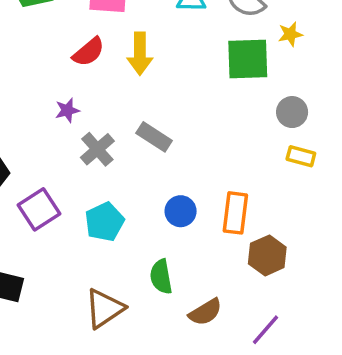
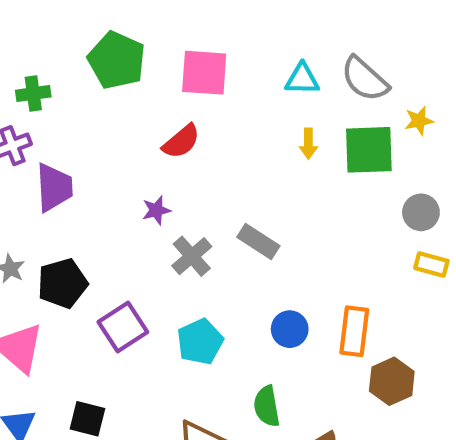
yellow arrow: (140, 54) -> (308, 144), moved, size x0.6

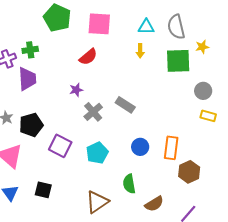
gray semicircle: (365, 79) -> (176, 27), turned 35
green cross: (33, 94) -> (30, 50), moved
yellow arrow: (308, 144) -> (140, 51), moved
purple square: (123, 327) -> (60, 146), turned -30

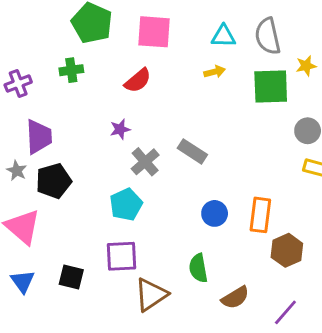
green cross: (30, 50) -> (71, 70), moved
yellow arrow: (140, 51) -> (215, 72), turned -104
purple trapezoid: (27, 79) -> (39, 137), moved
purple square: (60, 146) -> (122, 256), moved, turned -30
cyan pentagon: (97, 153) -> (126, 205), moved

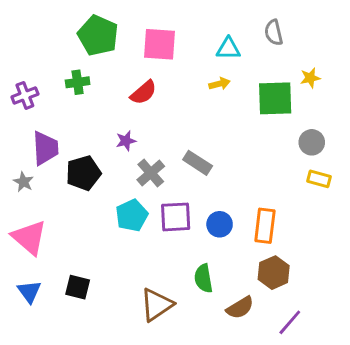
gray semicircle: (268, 36) -> (274, 33), moved, size x0.7
black pentagon: (54, 181) -> (83, 173), moved
brown hexagon: (287, 250) -> (274, 273), moved
purple square: (122, 256) -> (176, 217), moved

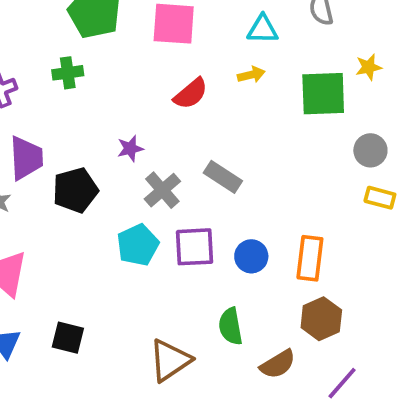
red semicircle: (143, 93) -> (191, 94), moved

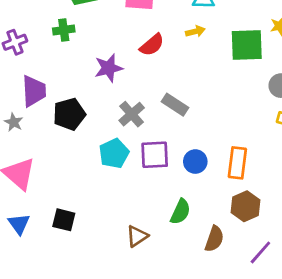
purple star: (130, 149) -> (109, 68), moved, size x1.5
green semicircle: (230, 326) -> (180, 212), turned -145
brown triangle: (170, 360) -> (137, 236), size x0.7
brown semicircle: (278, 364) -> (214, 239), turned -40

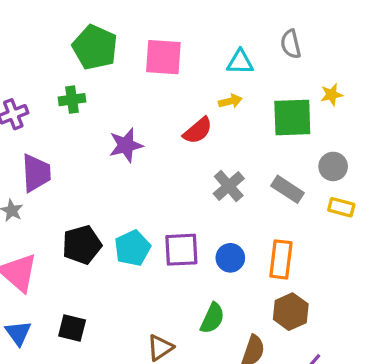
red semicircle: (152, 45) -> (198, 131), moved
gray rectangle: (175, 105) -> (287, 189), moved
black pentagon: (69, 114) -> (82, 245), moved
gray cross: (132, 114) -> (229, 186), moved

